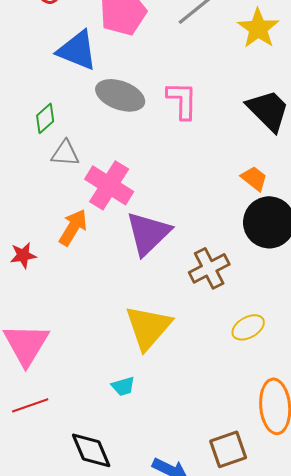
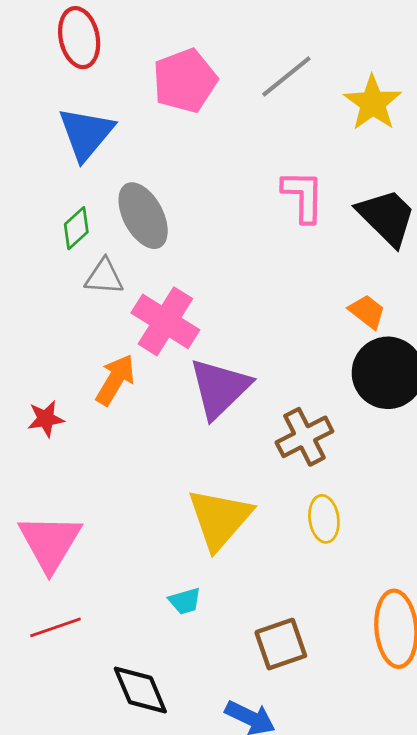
blue triangle: (77, 50) -> (86, 134), moved, turned 48
gray ellipse: (120, 95) -> (143, 216), moved, turned 42
pink L-shape: (182, 100) -> (303, 196), moved
yellow ellipse: (248, 327) -> (324, 519), moved, turned -68
brown square: (228, 449) -> (281, 644), moved

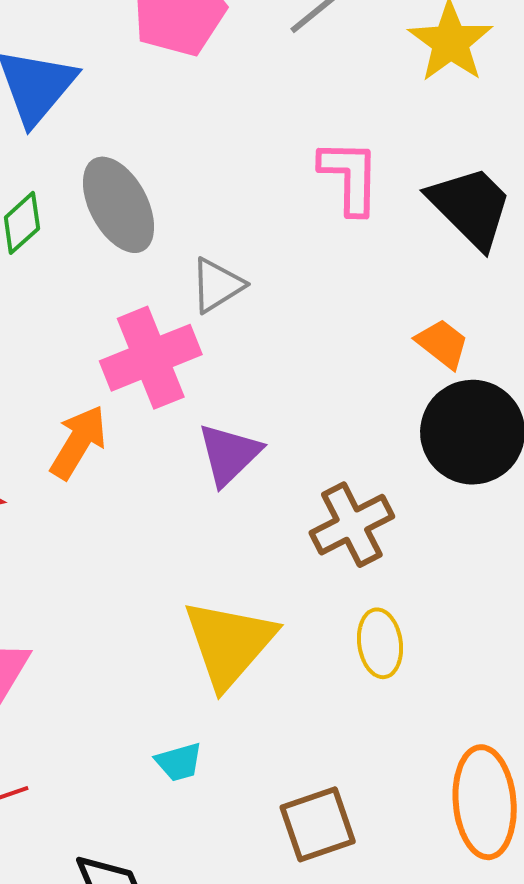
gray triangle: (104, 277) -> (217, 285), moved, turned -36
pink cross: (165, 321) -> (151, 358), turned 36
purple triangle: (220, 388) -> (229, 454), size x0.7

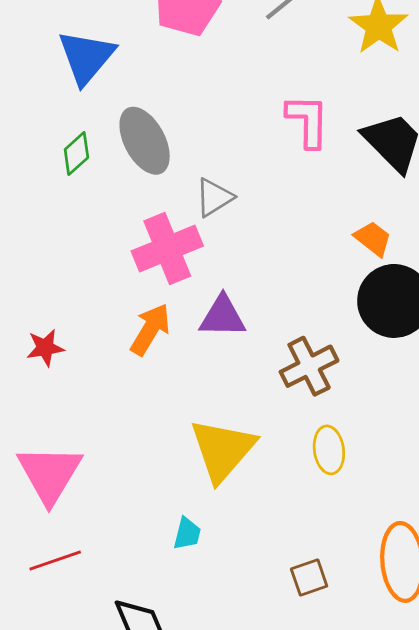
orange arrow: (78, 442) -> (150, 329), moved
purple triangle: (229, 454) -> (223, 317), turned 45
cyan trapezoid: (179, 762) -> (187, 534), turned -60
brown square: (318, 824) -> (309, 578), moved, size x0.7

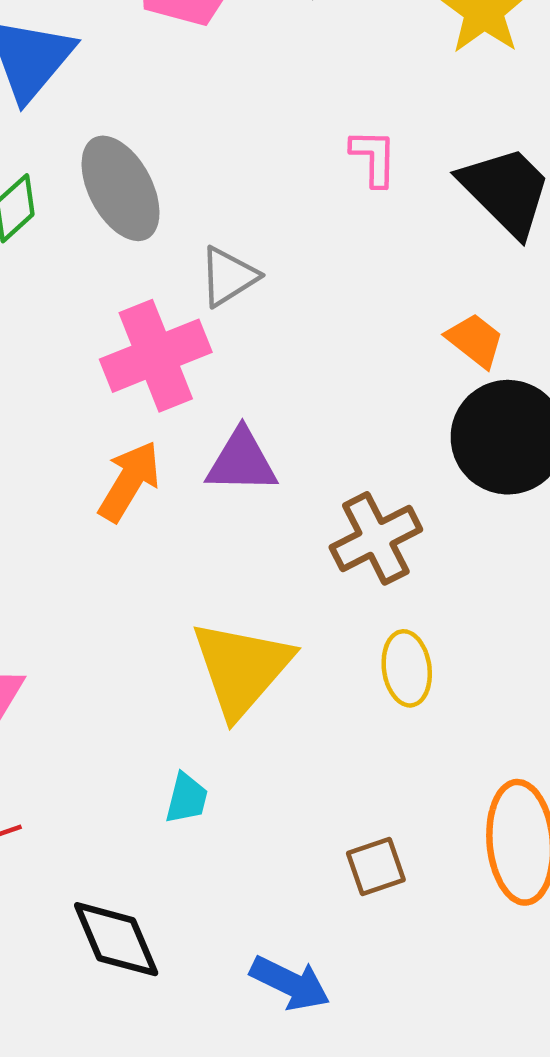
pink L-shape: (308, 121) -> (374, 158), size x0.7

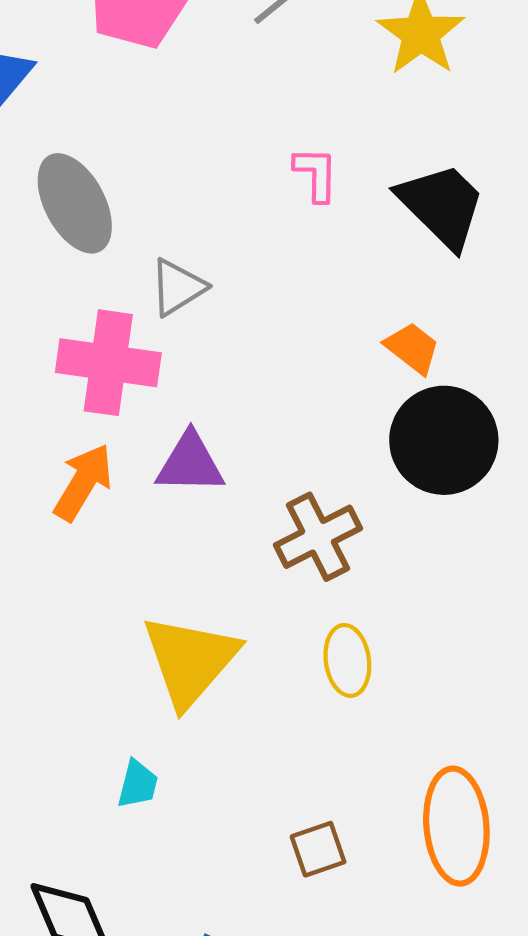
pink cross: (156, 356) -> (108, 363), turned 30

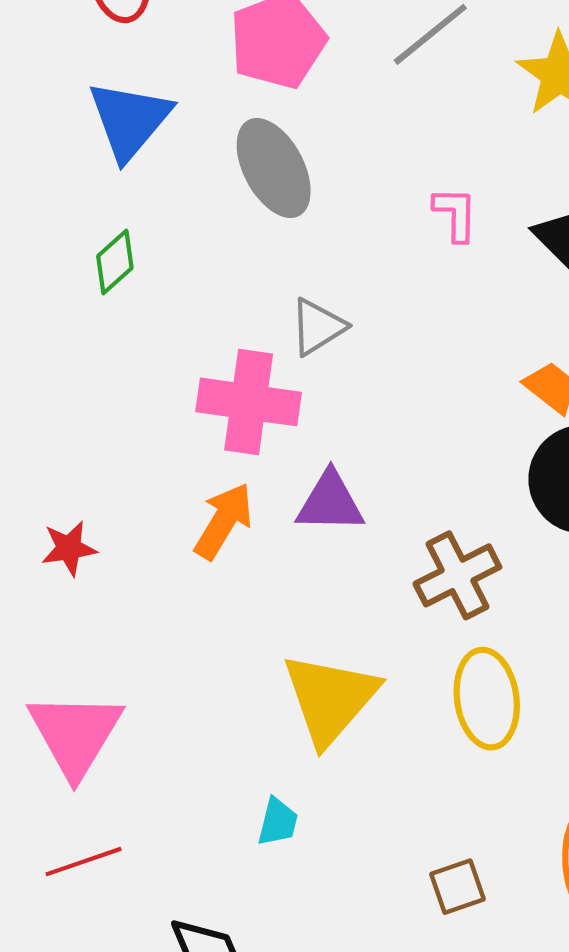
gray ellipse: (75, 203) -> (274, 168), moved
yellow ellipse: (347, 660) -> (487, 699), size x1.4

